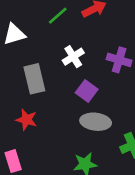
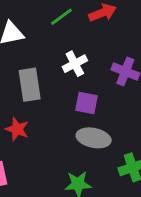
purple square: (87, 91) -> (87, 103), turned -30

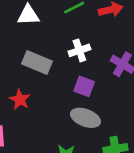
gray rectangle: (30, 85) -> (37, 62), turned -68

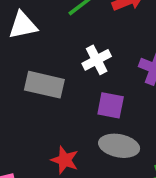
red star: (20, 100) -> (65, 160), moved

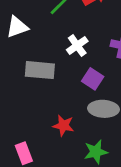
purple square: (111, 105) -> (93, 79), turned 30

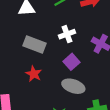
red star: (63, 126) -> (34, 74), moved

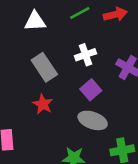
gray rectangle: (34, 45) -> (44, 67), turned 35

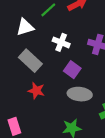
white triangle: (35, 21) -> (25, 27), moved
white cross: (86, 55) -> (61, 42), turned -35

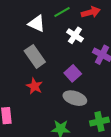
white triangle: (25, 27) -> (37, 24), turned 30
white cross: (61, 42) -> (75, 35), moved

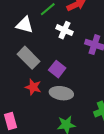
purple square: (73, 73) -> (57, 69), moved
gray ellipse: (75, 98) -> (61, 93), moved

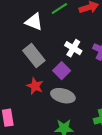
white cross: (64, 30) -> (73, 48), moved

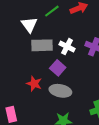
white triangle: (34, 22) -> (29, 25), turned 36
gray rectangle: (34, 55) -> (42, 45), moved, turned -50

